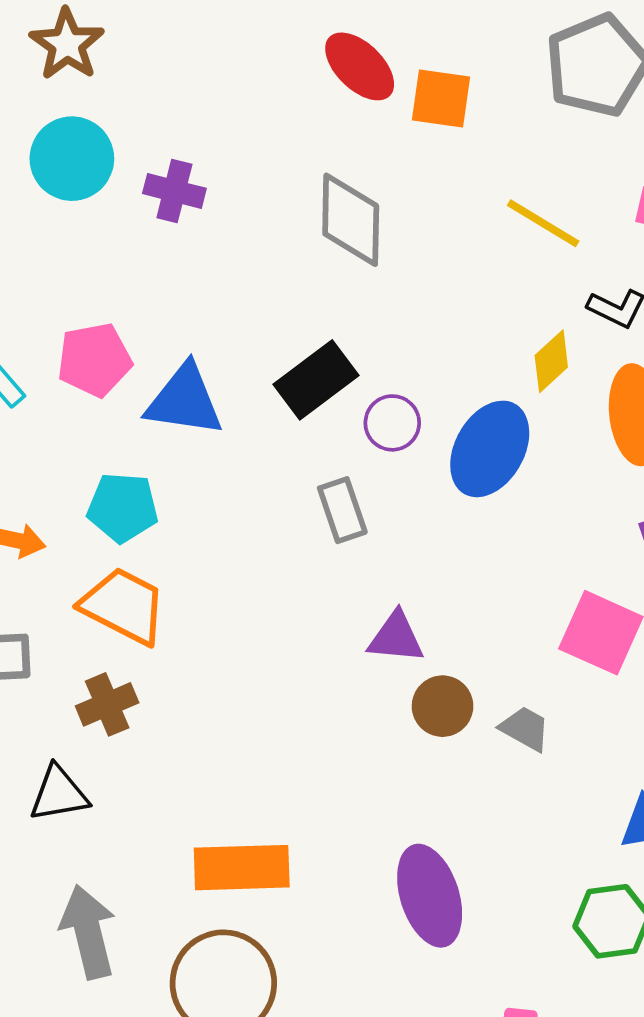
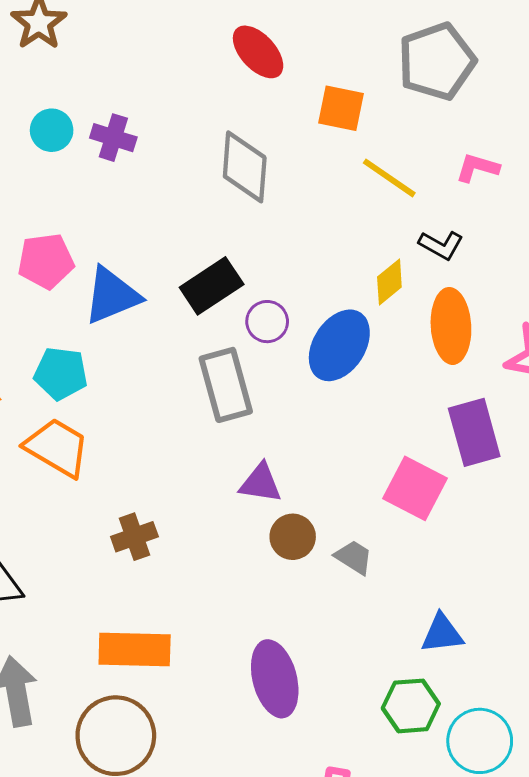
orange square: (441, 98) -> (341, 108), moved
cyan circle: (72, 159) -> (52, 130), moved, size x0.7
blue triangle: (184, 400) -> (112, 296), turned -34
gray rectangle: (342, 510) -> (226, 385), size x1.5
brown cross: (107, 704) -> (134, 537), moved

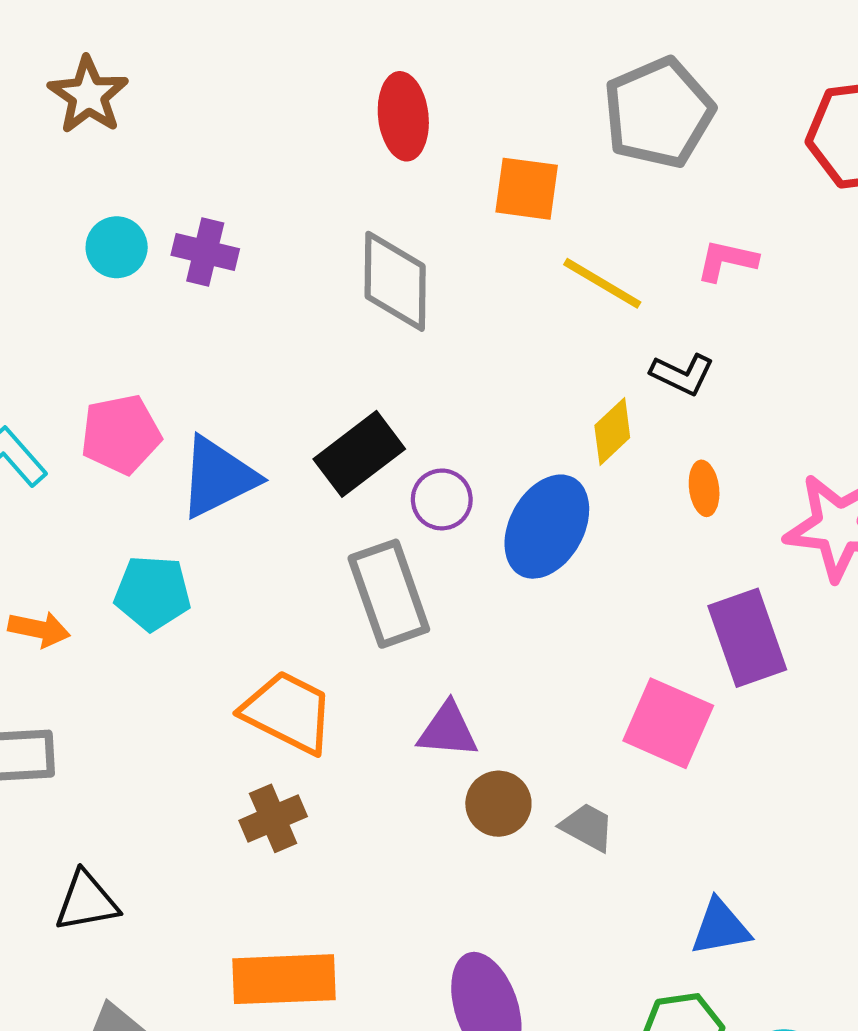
red ellipse: (258, 52) -> (403, 116), turned 40
orange ellipse: (451, 326) -> (704, 488), size x0.5
orange trapezoid: (57, 448) -> (288, 712), moved

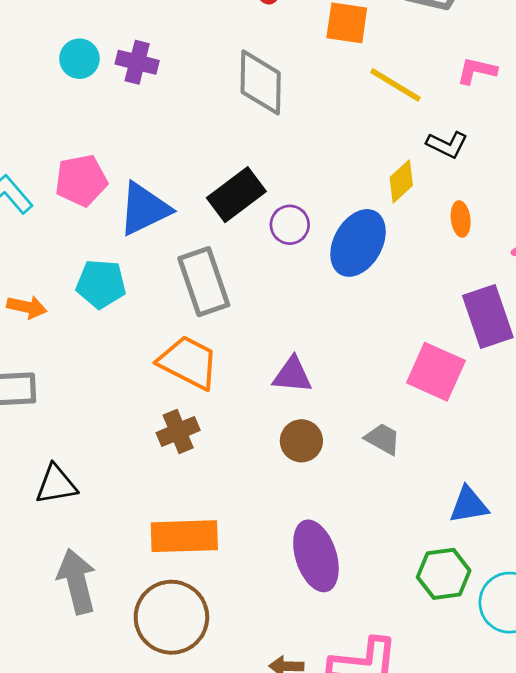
gray rectangle: (389, 594) -> (204, 282), moved
brown circle: (498, 804) -> (301, 441), moved

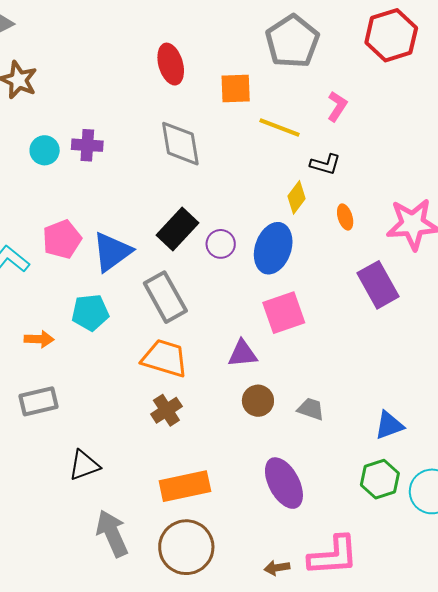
pink L-shape: (477, 71) -> (337, 106), turned 120
pink square: (436, 372) -> (284, 313), moved, turned -33
gray trapezoid: (383, 439) -> (311, 409), moved

